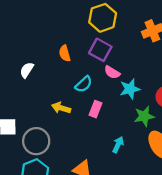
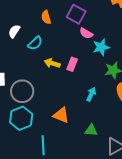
cyan semicircle: (84, 84) -> (35, 43), moved
yellow arrow: (61, 108) -> (52, 63), moved

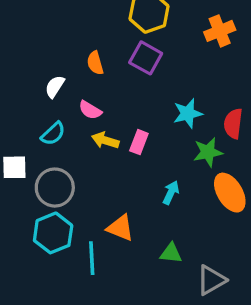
white semicircle: (14, 31) -> (55, 87), moved
pink semicircle: (86, 33) -> (90, 110), moved
cyan semicircle: (35, 43) -> (53, 134), moved
cyan line: (43, 145) -> (92, 258), moved

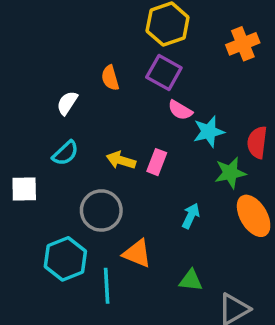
pink semicircle: (90, 110) -> (180, 110), moved
gray circle: (55, 188) -> (101, 210), moved

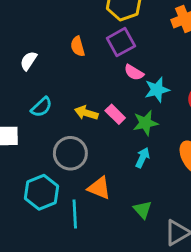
purple square: (164, 72) -> (121, 42), turned 32
white semicircle: (67, 103) -> (28, 61), moved
pink rectangle: (157, 162) -> (115, 114), turned -66
green star: (230, 173) -> (145, 123), moved
green triangle: (191, 280) -> (143, 210), turned 42

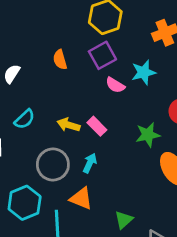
cyan star: (157, 90) -> (144, 72), moved
green star: (145, 123) -> (148, 135), moved
cyan arrow: (143, 158) -> (90, 163), moved
green triangle: (143, 210) -> (124, 220), turned 30

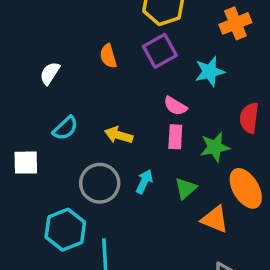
pink semicircle: (115, 85) -> (175, 106), moved
pink rectangle: (97, 126) -> (175, 137), moved, turned 48
orange triangle: (81, 199) -> (215, 219), moved
green triangle: (124, 220) -> (186, 188), moved

